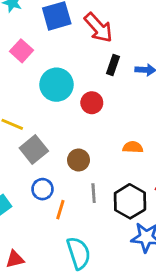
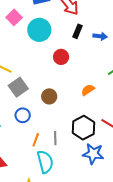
cyan circle: (57, 85) -> (39, 30), moved
orange semicircle: (133, 147) -> (88, 90), turned -40
gray line: (94, 193) -> (55, 138), moved
orange line: (60, 210) -> (36, 140), moved

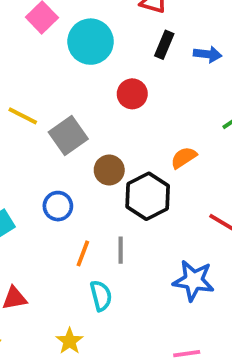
gray square: (18, 87) -> (68, 135), moved
black hexagon: (83, 128) -> (148, 196), moved
cyan semicircle: (45, 162) -> (101, 296), size x0.7

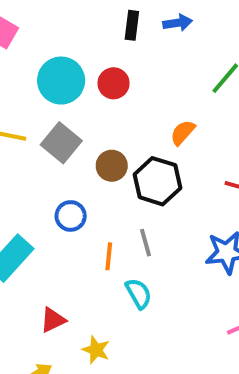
cyan circle: (91, 42) -> (61, 81), moved
yellow star: (70, 341) -> (96, 350), moved

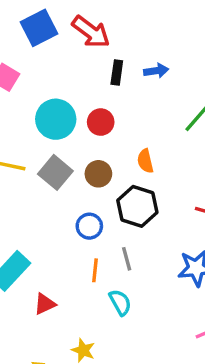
orange semicircle: (183, 133) -> (145, 161), moved, turned -55
brown circle: (112, 166) -> (98, 174), moved
blue circle: (71, 216) -> (89, 226), moved
red triangle: (53, 320) -> (45, 304), moved

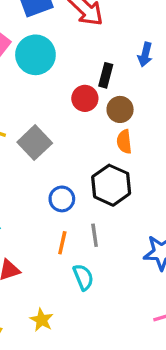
blue arrow: (156, 71) -> (145, 54), turned 105
black rectangle: (117, 73) -> (106, 75), moved
cyan circle: (56, 119) -> (35, 55), moved
brown circle: (98, 174) -> (120, 109), moved

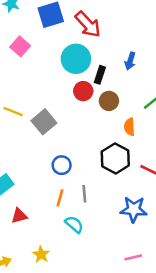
cyan circle: (35, 55) -> (76, 59), moved
orange semicircle: (124, 142) -> (129, 127), moved
black hexagon: (111, 185) -> (115, 158), moved
cyan semicircle: (83, 277) -> (74, 224), turned -30

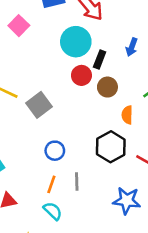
cyan semicircle: (74, 224) -> (53, 211), moved

